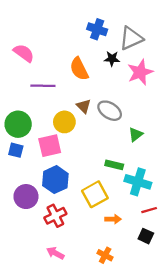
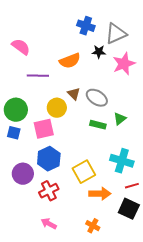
orange semicircle: (79, 69) -> (70, 61), turned -85
green rectangle: (114, 165) -> (98, 125), moved
orange arrow: (113, 219) -> (100, 194), size x1.5
black square: (146, 236) -> (129, 209), size x1.5

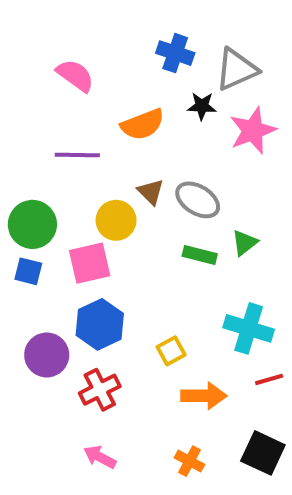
pink semicircle: (21, 47) -> (75, 75), moved
yellow square: (84, 172) -> (171, 351), size x0.6
black square: (129, 209) -> (263, 453), moved

